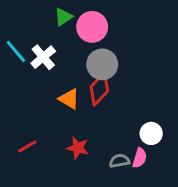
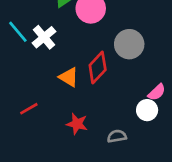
gray circle: (102, 64) -> (129, 44), moved
red line: (27, 146) -> (29, 109), moved
pink semicircle: (140, 158) -> (157, 92), moved, turned 30

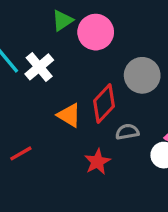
red star: (77, 124) -> (97, 162), moved, turned 30
gray semicircle: (117, 136) -> (127, 132), moved

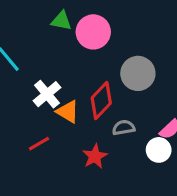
green triangle: (62, 20) -> (61, 21), turned 45
white cross: (39, 67) -> (47, 94), moved
red line: (21, 153) -> (39, 144), moved

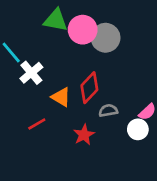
green triangle: (61, 21) -> (56, 20), size x1.4
gray circle: (138, 73) -> (106, 38), moved
white cross: (47, 94) -> (31, 73), moved

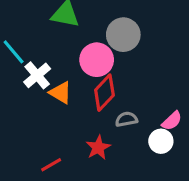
pink circle: (83, 30) -> (97, 60), moved
orange triangle: (61, 97) -> (61, 93), moved
red line: (37, 124) -> (51, 165), moved

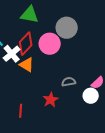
red diamond: (104, 93) -> (26, 44), moved
red line: (51, 165) -> (21, 111), turned -56

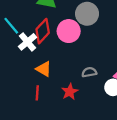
orange triangle: (27, 65) -> (44, 69), moved
red line: (21, 111) -> (37, 93), moved

